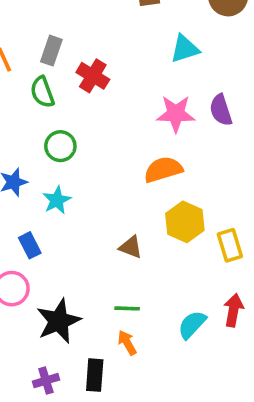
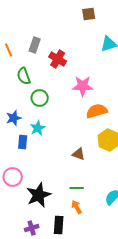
green semicircle: (42, 92) -> (24, 76), moved
pink star: (176, 114) -> (83, 86), moved
blue rectangle: (30, 245) -> (23, 142), moved, turned 32

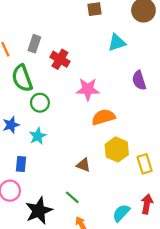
green semicircle: (24, 76) -> (22, 78), size x1.4
blue rectangle: (23, 142) -> (21, 164), moved
green line: (77, 188) -> (72, 197), moved, turned 40

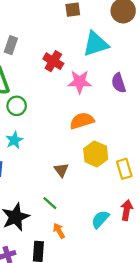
cyan triangle: (117, 43) -> (96, 44), size x1.4
red cross: (60, 59) -> (53, 61), moved
pink star: (88, 89) -> (80, 82), moved
brown triangle: (83, 165) -> (61, 170), turned 32

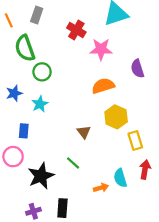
purple semicircle: (119, 83) -> (137, 69), moved
yellow rectangle: (124, 169) -> (135, 140), moved
cyan semicircle: (100, 219) -> (120, 178), turned -60
orange arrow: (59, 231) -> (101, 188), moved, turned 104

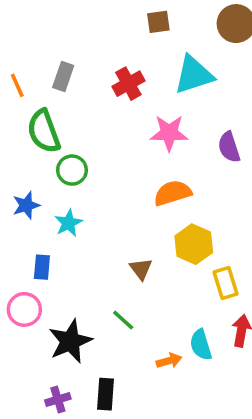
red cross: (76, 30) -> (128, 84), moved, turned 30
purple semicircle: (137, 69) -> (229, 147), moved

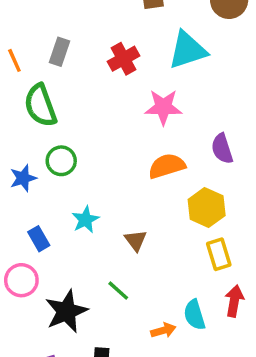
purple semicircle: (229, 147) -> (222, 149), moved
green circle: (72, 170) -> (61, 161), moved
cyan star: (68, 223) -> (85, 220), moved
yellow hexagon: (194, 244) -> (207, 208), moved
blue rectangle: (42, 267) -> (39, 239), turned -35

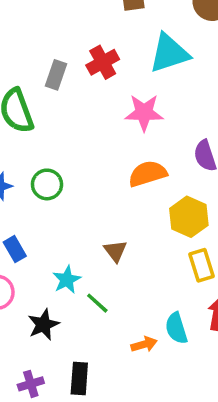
gray rectangle: (59, 52) -> (56, 75), moved
green circle: (61, 161) -> (47, 184), moved
cyan star: (85, 220) -> (67, 280), moved
black star: (66, 311) -> (43, 325), size x0.7

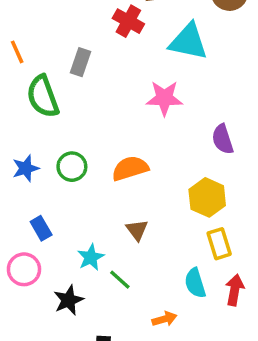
cyan triangle: (169, 53) -> (188, 42), turned 30
red cross: (103, 62) -> (128, 21), moved, turned -32
orange semicircle: (148, 174) -> (130, 168), moved
cyan semicircle: (176, 328) -> (195, 283), moved

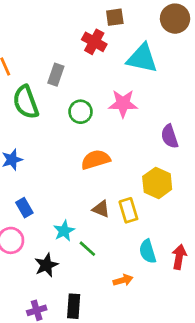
green circle: (72, 167) -> (81, 112), moved
brown triangle: (137, 230) -> (101, 209), turned -30
yellow rectangle: (219, 244) -> (128, 210), moved

